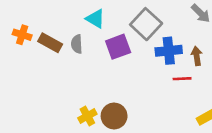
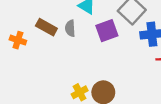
orange cross: (22, 35) -> (18, 40), moved

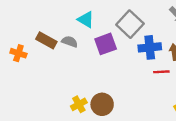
gray semicircle: (70, 28) -> (70, 42), turned 112

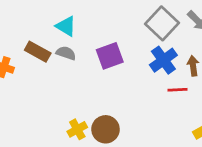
cyan triangle: (86, 20) -> (66, 26), moved
gray square: (130, 24) -> (162, 23), moved
blue cross: (150, 47) -> (163, 60), turned -30

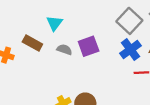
cyan triangle: (66, 26) -> (54, 23), turned 35
gray semicircle: (66, 53) -> (64, 50), moved

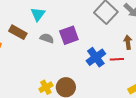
blue cross: (130, 50) -> (96, 57), moved

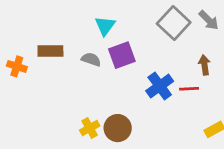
cyan triangle: (38, 14) -> (105, 26), moved
brown rectangle: (18, 32) -> (50, 51), turned -30

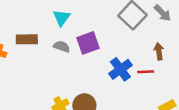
cyan triangle: (105, 26) -> (62, 18), moved

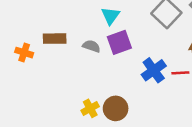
cyan triangle: (62, 18) -> (110, 16), moved

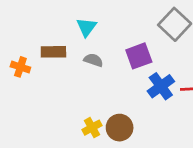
cyan triangle: (110, 16) -> (86, 27), moved
purple square: (119, 42) -> (139, 56), moved

